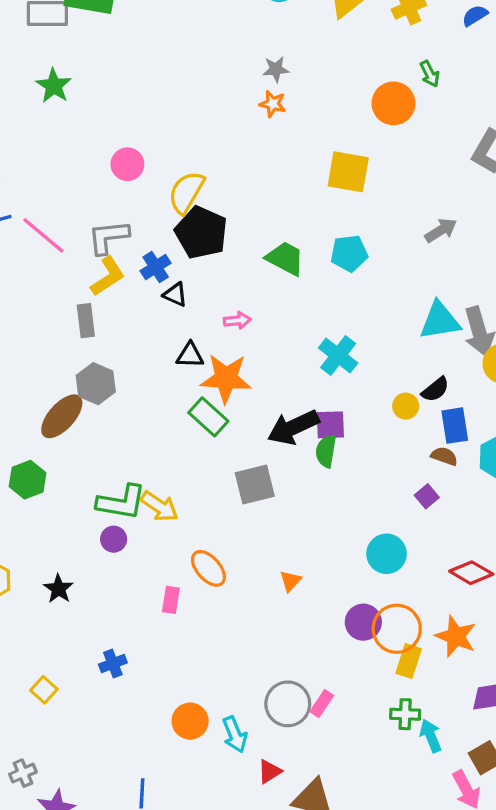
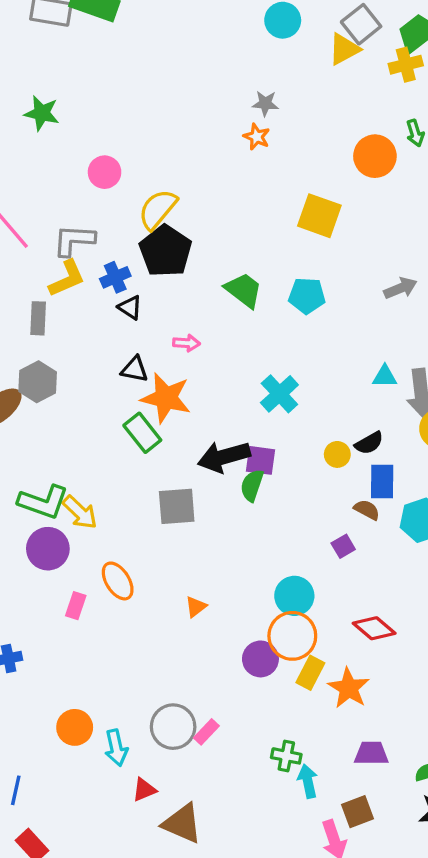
green star: (54, 86) -> (42, 113), moved, turned -30
cyan triangle: (440, 321) -> (385, 376), size x0.6
purple circle: (114, 539) -> (48, 549), moved, size x1.6
orange circle: (397, 629) -> (292, 636), moved
yellow rectangle: (409, 661) -> (310, 673), moved

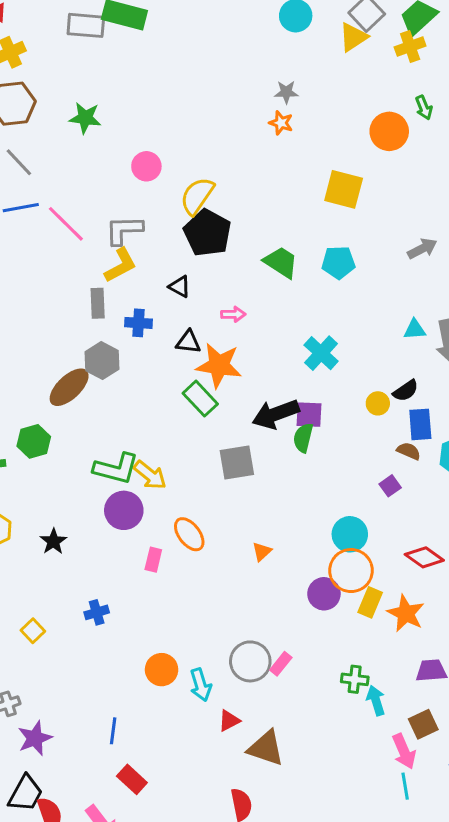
blue cross: (115, 277) -> (138, 323), moved, turned 32

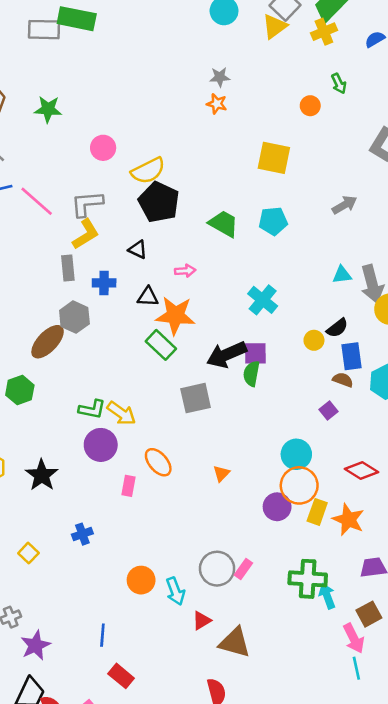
orange circle: (389, 131) -> (310, 106), size x0.6
yellow semicircle: (197, 196) -> (148, 171), turned -148
green L-shape: (116, 469) -> (92, 409), size x0.7
black star: (53, 541) -> (42, 475), size x1.4
green cross: (355, 679) -> (308, 579), size x1.6

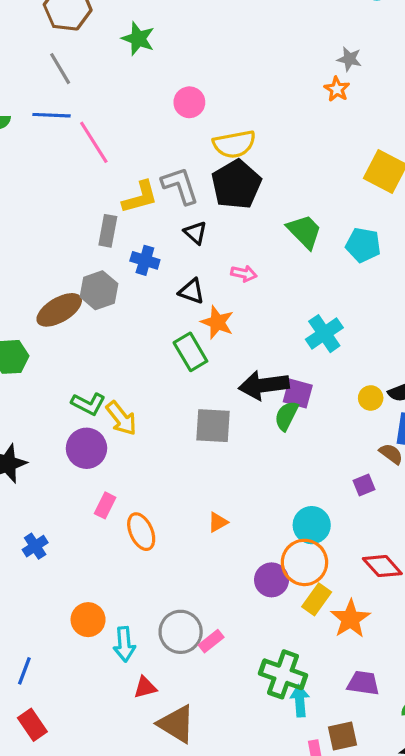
gray L-shape: (87, 204) -> (180, 186), moved, turned 60
orange star: (175, 315) -> (217, 322), size x0.7
orange ellipse: (158, 462) -> (141, 532), moved
blue cross: (82, 534) -> (35, 546), turned -30

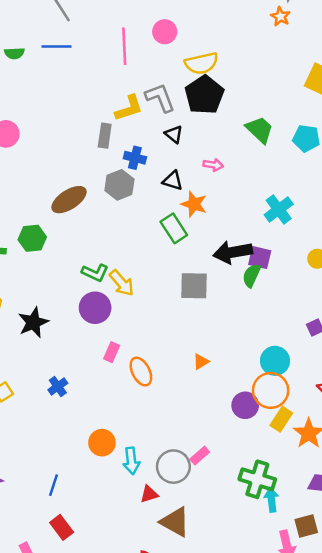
pink line: (94, 142) -> (124, 46), moved, turned 32
gray hexagon: (99, 290) -> (119, 185), moved
gray circle: (181, 632) -> (173, 467), moved

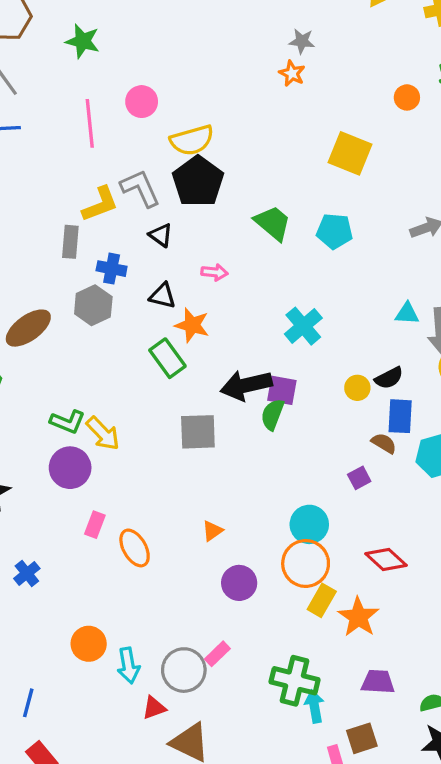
purple circle: (245, 405) -> (239, 583), moved

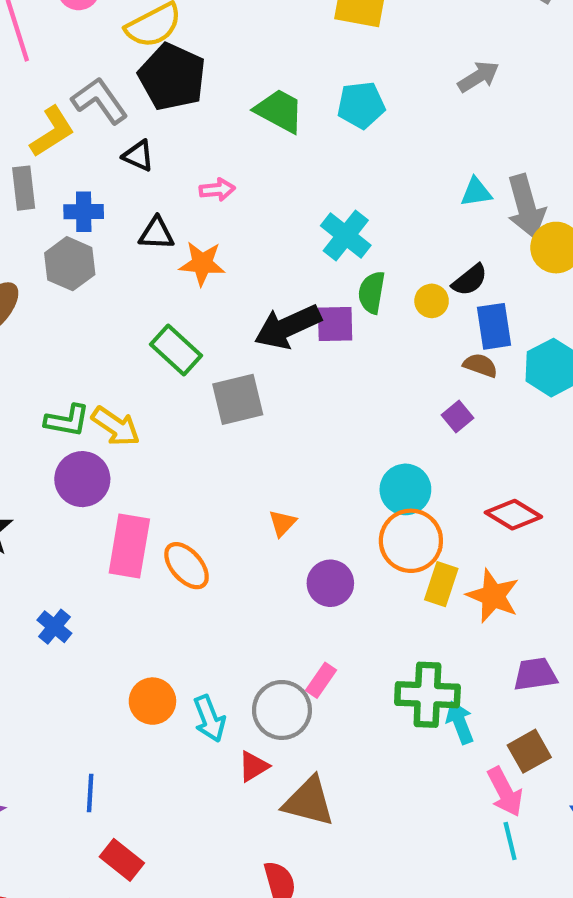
green rectangle: (167, 358) -> (176, 350), moved
green semicircle: (272, 414) -> (372, 292), moved
pink rectangle: (95, 525) -> (129, 546), size x1.8

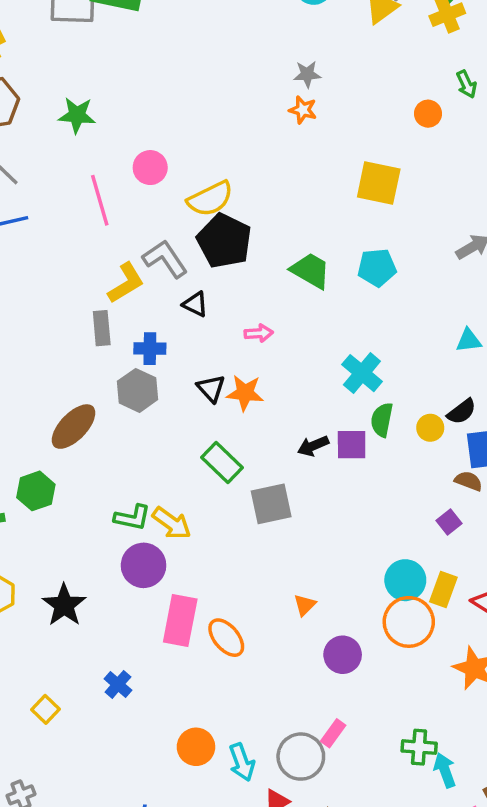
black triangle: (156, 233) -> (211, 388), moved, turned 44
black arrow: (288, 327) -> (313, 446), size x0.6
yellow rectangle: (441, 584) -> (443, 589), moved
green cross: (427, 695) -> (419, 747), size x0.7

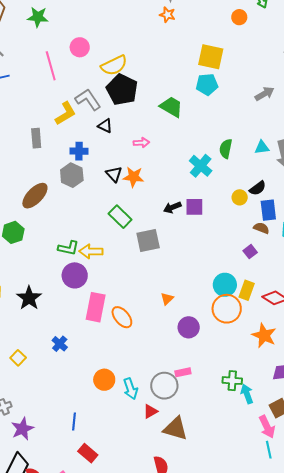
cyan pentagon: (377, 268) -> (207, 84), moved
gray rectangle: (102, 328) -> (36, 138), moved
green semicircle: (382, 420) -> (226, 149), moved
yellow arrow: (172, 523) -> (91, 251), turned 145
pink rectangle: (333, 733) -> (183, 372), turned 42

